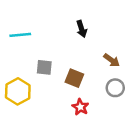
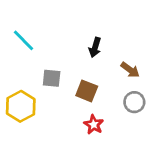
black arrow: (82, 29) -> (95, 47), moved, turned 35
cyan line: (20, 35) -> (23, 40), turned 50

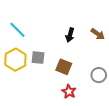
brown arrow: (130, 70) -> (98, 34), moved
yellow hexagon: (21, 106) -> (15, 60), moved

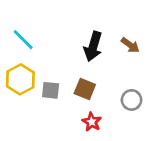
black arrow: (70, 35) -> (93, 46), size x1.5
gray square: (38, 58) -> (51, 90), moved

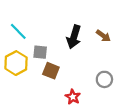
brown square: (85, 89) -> (51, 71), moved
gray square: (51, 90) -> (40, 52), moved

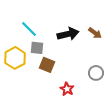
cyan line: (18, 31) -> (29, 29), moved
black arrow: (74, 37) -> (68, 34), turned -120

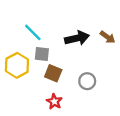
gray circle: (96, 73) -> (87, 81), moved
red star: (67, 89) -> (54, 102), moved

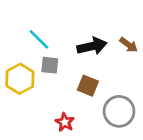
brown square: (53, 73) -> (88, 86), moved
gray circle: (87, 81) -> (119, 111), moved, size x1.5

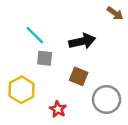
brown arrow: (129, 45) -> (115, 13), moved
yellow hexagon: (20, 79) -> (21, 90), moved

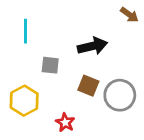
cyan line: (35, 35) -> (26, 31), moved, turned 45
gray circle: (107, 99) -> (120, 95), moved

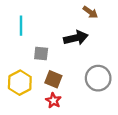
brown arrow: (129, 15) -> (90, 12), moved
brown square: (88, 86) -> (53, 79), moved

